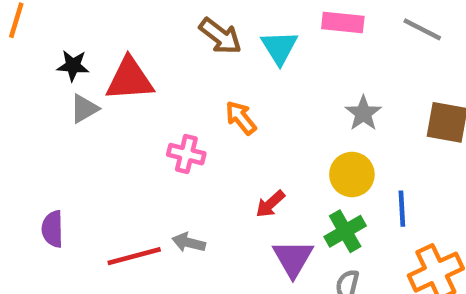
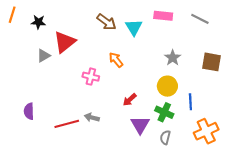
black star: (73, 66) -> (38, 22), moved
red triangle: (130, 79) -> (65, 42), turned -35
green cross: (345, 231) -> (164, 112), turned -36

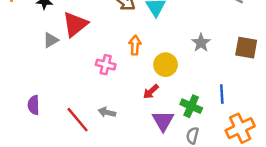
orange arrow: (116, 60) -> (135, 45), turned 42
yellow circle: (167, 86) -> (166, 65), moved
red line: (67, 124) -> (78, 120), turned 65

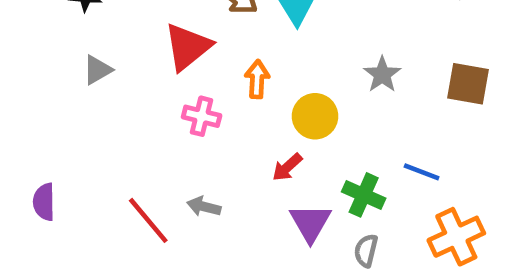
red triangle: (75, 24) -> (188, 47), moved
blue line: (222, 94) -> (422, 172), turned -66
purple semicircle: (34, 105) -> (44, 202), moved

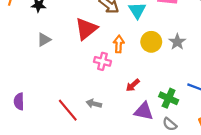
pink cross: (202, 116) -> (102, 61), moved
yellow circle: (315, 116) -> (151, 42), moved
purple triangle: (310, 223) -> (144, 111), turned -48
gray semicircle: (366, 251) -> (170, 124), turned -64

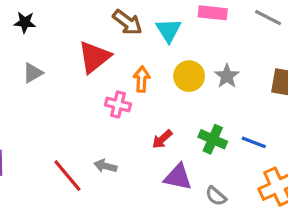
green cross: (169, 98) -> (213, 139), moved

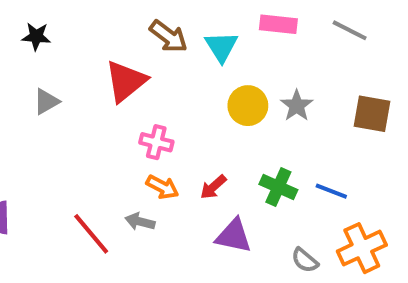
orange arrow: (142, 79) -> (162, 187), moved, turned 115
gray semicircle: (216, 196) -> (305, 260), moved

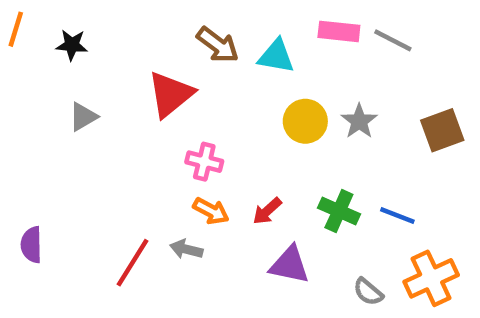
gray line: (350, 30) -> (393, 40), moved
cyan triangle: (221, 47) -> (276, 56), turned -48
brown square: (372, 114) -> (442, 130), turned -30
red line: (91, 234) -> (132, 263), turned 72

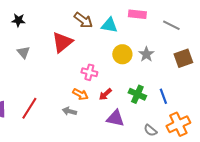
gray line: (393, 40) -> (171, 25), moved
gray triangle: (83, 117) -> (23, 52), turned -40
pink cross: (204, 162) -> (89, 72), moved
blue line: (397, 216) -> (163, 96), turned 49
red line: (132, 263) -> (29, 108), moved

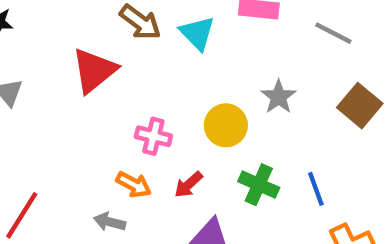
cyan triangle: (109, 25) -> (197, 33), turned 36
yellow circle: (122, 54) -> (226, 125), moved
brown square: (183, 58) -> (360, 106), turned -30

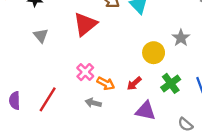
pink cross: (153, 136) -> (85, 72), moved, turned 30
green cross: (259, 185) -> (171, 83), turned 30

